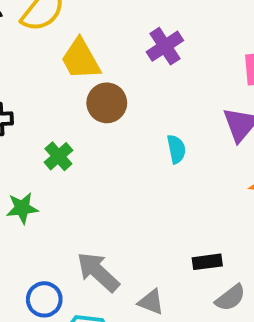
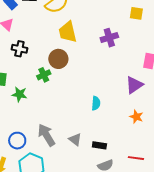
brown circle: (107, 103) -> (58, 59), moved
cyan semicircle: (176, 149) -> (96, 103), moved
gray triangle: (151, 302) -> (75, 139), moved

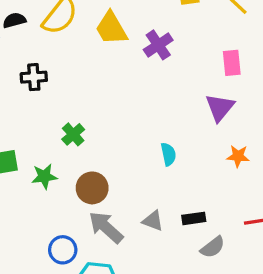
yellow trapezoid: (68, 32) -> (111, 28), moved
black cross: (19, 49) -> (34, 77), moved
brown circle: (58, 59) -> (92, 188), moved

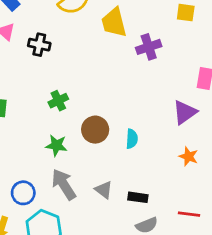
green star: (44, 176) -> (56, 145), moved
brown circle: (92, 188) -> (95, 130), moved

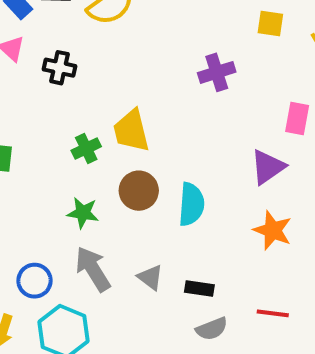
yellow trapezoid: (114, 22) -> (131, 131), moved
cyan semicircle: (132, 139) -> (191, 204), size x1.5
orange star: (188, 156) -> (273, 230), size x1.4

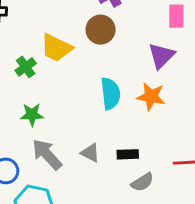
yellow trapezoid: (131, 131) -> (56, 48), turned -40
brown circle: (139, 191) -> (101, 30), moved
orange star: (273, 230) -> (151, 97), moved

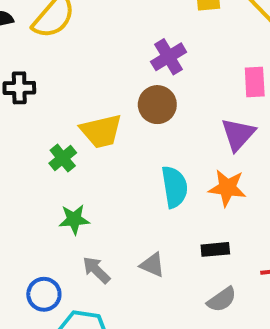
yellow trapezoid: (56, 48) -> (101, 131), turned -36
gray arrow: (47, 154) -> (96, 270), size x0.7
black rectangle: (128, 154) -> (215, 249), moved

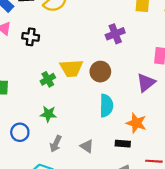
brown circle: (157, 105) -> (100, 72), moved
orange star: (227, 188) -> (136, 123), moved
gray arrow: (96, 270) -> (56, 144), turned -119
blue circle: (44, 294) -> (20, 132), moved

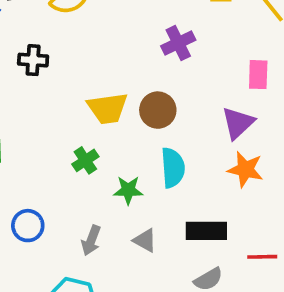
green cross: (48, 79) -> (85, 160), moved
green star: (48, 114) -> (128, 190), moved
orange star: (136, 123) -> (245, 169), moved
black rectangle: (123, 144) -> (206, 231), size x1.5

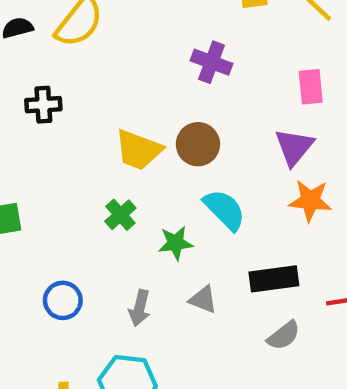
purple cross: (178, 43) -> (212, 62), turned -36
yellow trapezoid: (108, 108) -> (139, 150), turned 36
cyan semicircle: (173, 168) -> (225, 210), turned -33

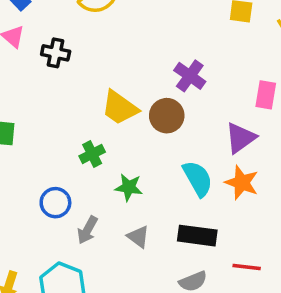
purple cross: (212, 62) -> (190, 76), moved
cyan semicircle: (225, 210) -> (198, 179), moved
blue circle: (63, 300) -> (55, 203), moved

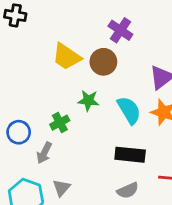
green cross: (92, 154) -> (60, 123), moved
green star: (129, 187) -> (88, 100), moved
gray triangle: (138, 237) -> (61, 188), moved, turned 36

